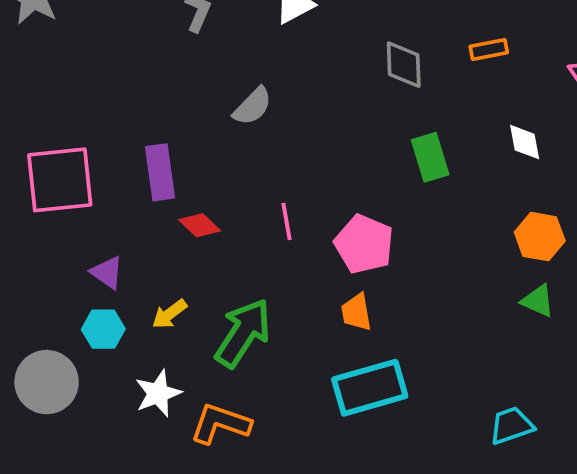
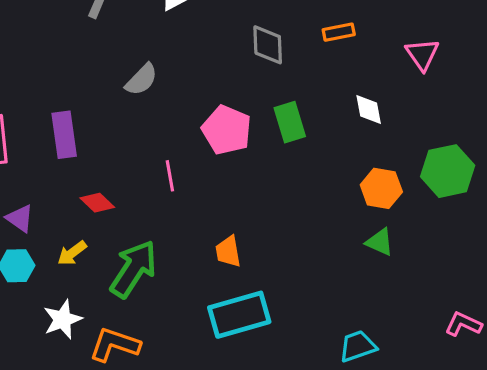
red diamond: (200, 225) -> (97, 203), moved
pink pentagon: (364, 244) -> (227, 130), moved

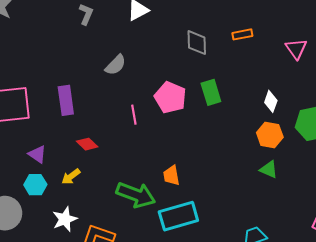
white diamond: (369, 110) -> (271, 101), moved, turned 30
pink line: (170, 176) -> (134, 115), moved
green arrow: (134, 269) -> (136, 195), moved, turned 78

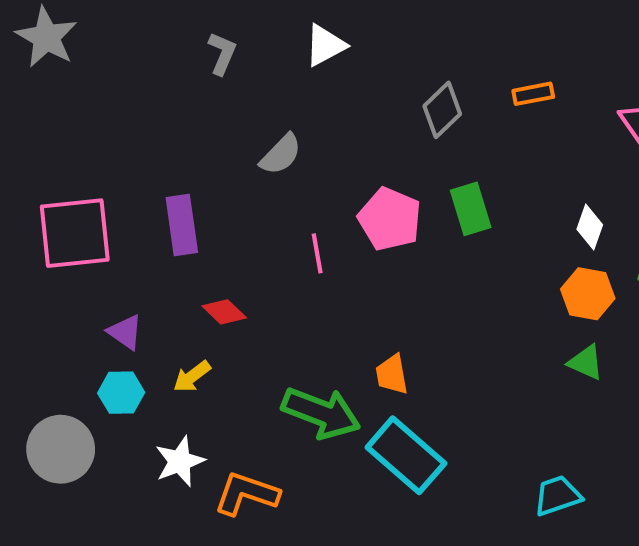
gray diamond: (197, 43) -> (442, 110), turned 48
cyan rectangle: (178, 216) -> (406, 455), turned 57

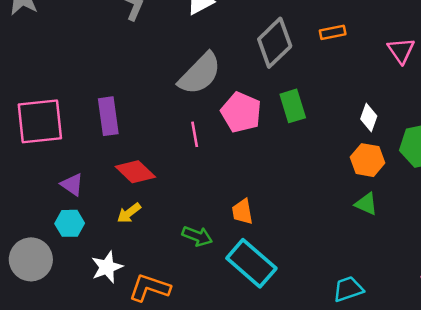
gray diamond: (442, 110) -> (275, 43), size x1.4
gray semicircle: (281, 154) -> (200, 74), moved, size x1.6
red diamond: (224, 312) -> (135, 172), size x1.4
yellow arrow: (192, 377) -> (129, 213), moved
green arrow: (321, 413) -> (197, 236), size x0.6

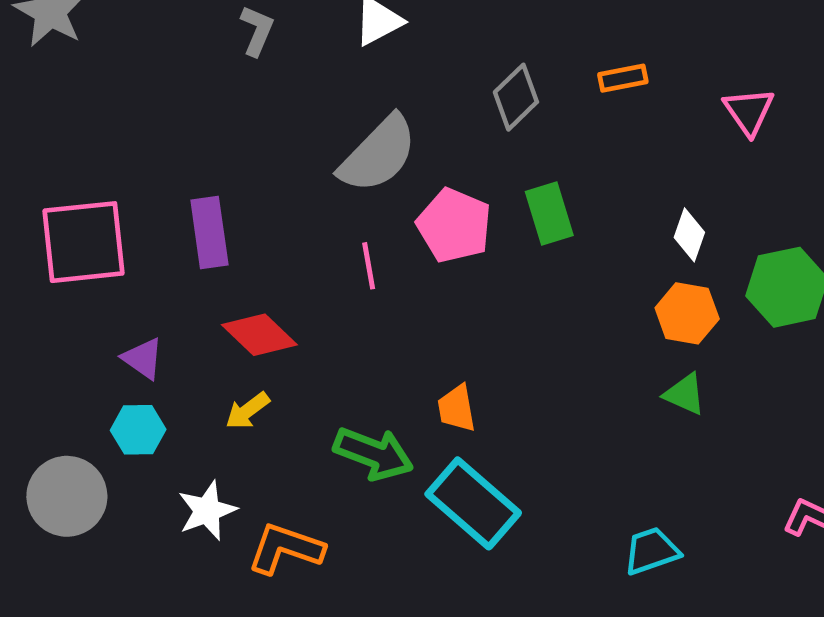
gray diamond: (275, 43) -> (516, 97), size x0.7
green arrow: (197, 236) -> (373, 454), size x1.4

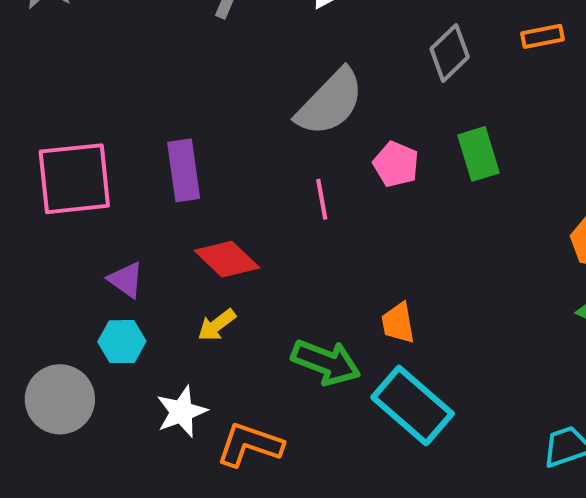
pink pentagon: (454, 225) -> (396, 164), size x0.7

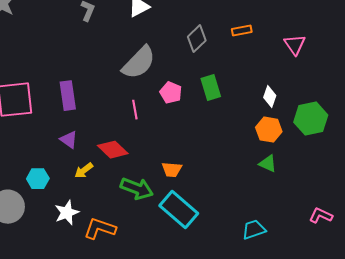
red diamond: (227, 259) -> (113, 150), moved
purple triangle: (126, 280) -> (69, 140), moved
orange trapezoid: (398, 323) -> (172, 170), turned -75

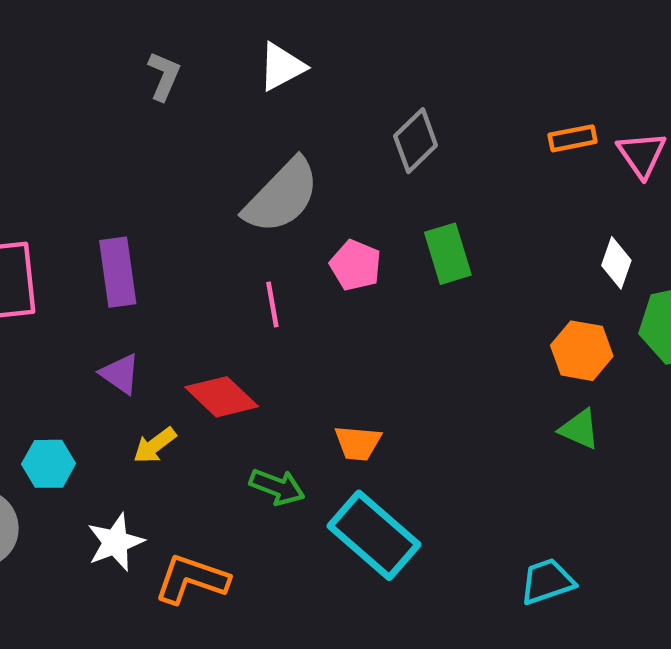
orange rectangle: (242, 31) -> (573, 138), moved
white diamond: (270, 97) -> (616, 263), moved
green arrow: (137, 189) -> (277, 487), size x0.7

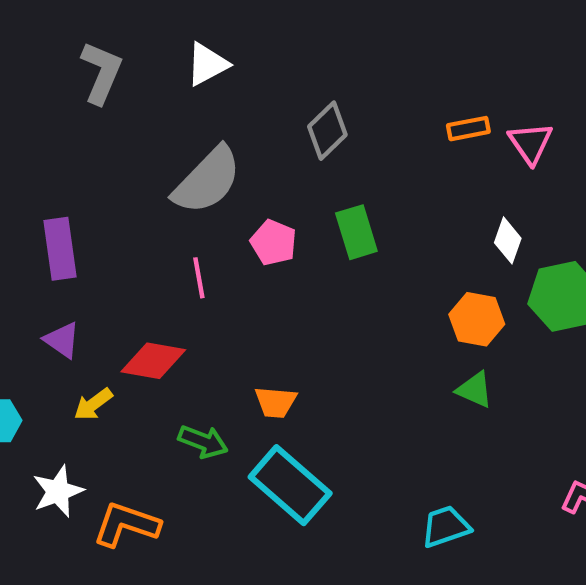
gray L-shape: (164, 76) -> (101, 73), size x1.4
red diamond: (222, 397) -> (153, 361), turned -34

